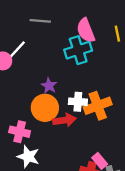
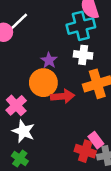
white cross: (78, 102) -> (83, 55), moved
pink cross: (20, 132) -> (16, 105), turned 30

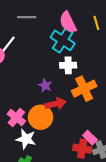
cyan cross: (81, 26) -> (63, 40), turned -35
purple star: (49, 60) -> (45, 85), moved
orange circle: (43, 83) -> (41, 117), moved

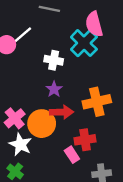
white cross: (68, 65) -> (54, 60), moved
pink rectangle: (90, 138) -> (72, 155), moved
red cross: (82, 149) -> (85, 140), moved, turned -30

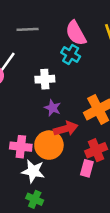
cyan cross: (84, 43) -> (71, 55), size x0.7
pink cross: (15, 118) -> (21, 147), turned -30
pink rectangle: (72, 155) -> (87, 168), turned 63

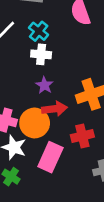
cyan cross: (71, 55) -> (39, 31), moved
pink rectangle: (87, 168) -> (50, 157), moved, size x1.6

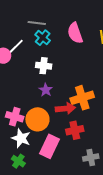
cyan cross: (39, 31) -> (43, 38), moved
red arrow: (55, 109) -> (65, 108), moved

